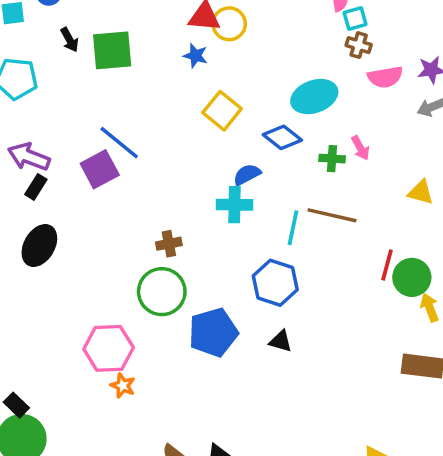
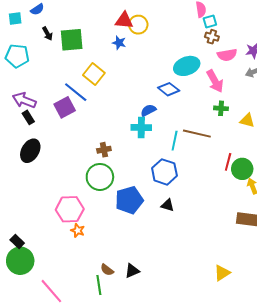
yellow square: (222, 111) -> (94, 74), moved
pink arrow: (360, 148) -> (215, 81), moved, size x1.6
green cross: (332, 159) -> (221, 108), moved
black rectangle: (36, 187) -> (28, 117), turned -64

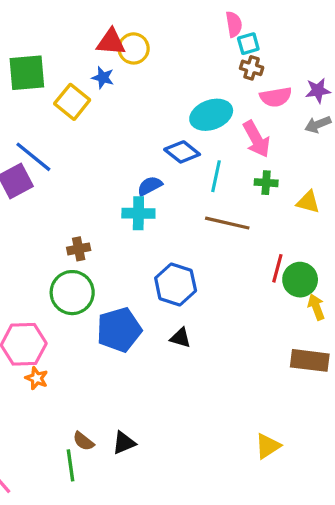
yellow square: (94, 74) -> (72, 102), moved
cyan line: (175, 141) -> (216, 176), moved

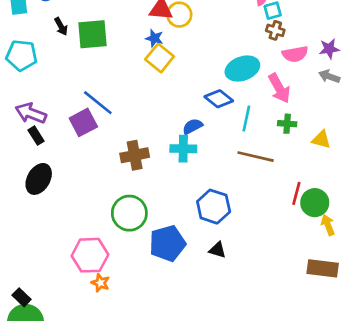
yellow square: (72, 102) -> (160, 58), moved
gray arrow: (318, 124) -> (329, 76), turned 42
brown cross: (79, 249) -> (135, 155), moved, size x1.5

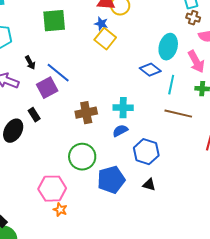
black arrow: (61, 26) -> (30, 63), moved
cyan ellipse: (242, 69) -> (168, 47), turned -55
blue semicircle: (192, 126) -> (120, 131), moved
black rectangle: (36, 136) -> (34, 115), moved

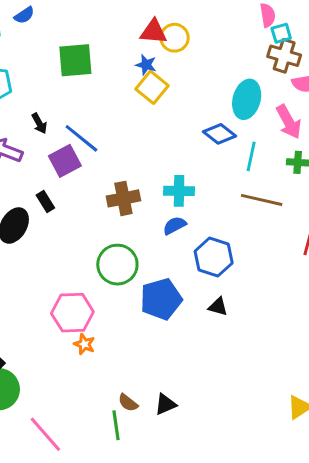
brown cross: (193, 18) -> (284, 56), size x1.5

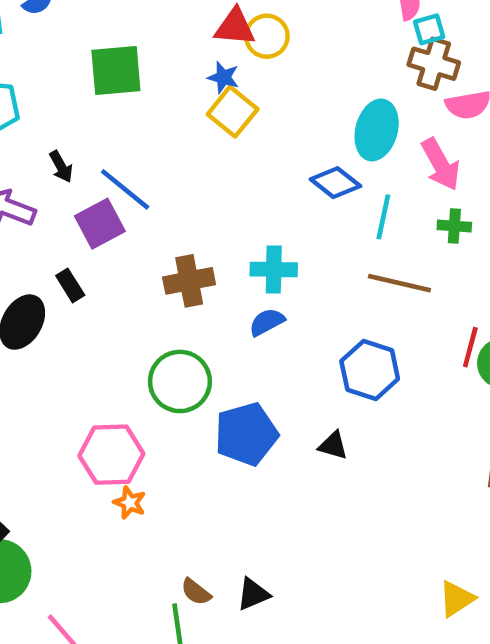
blue hexagon: (214, 257) -> (370, 370), moved

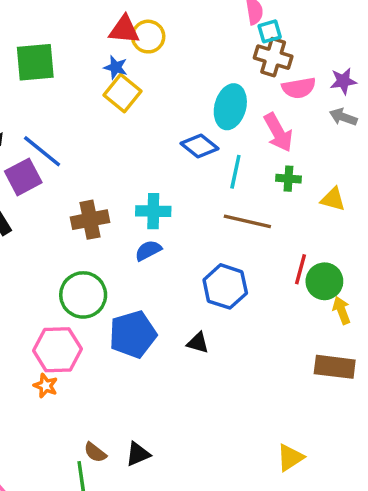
pink hexagon: (111, 455) -> (57, 350), moved

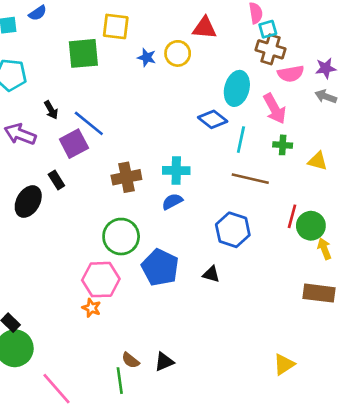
red triangle: (124, 30) -> (205, 28), moved
yellow circle: (148, 37) -> (178, 53), moved
yellow square: (122, 93) -> (116, 26), moved, turned -32
blue pentagon: (133, 334) -> (160, 267), turned -30

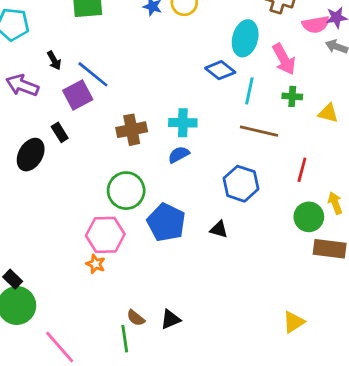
pink semicircle: (291, 74) -> (316, 24), moved
green circle: (311, 226) -> (309, 217), moved

